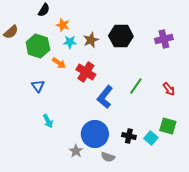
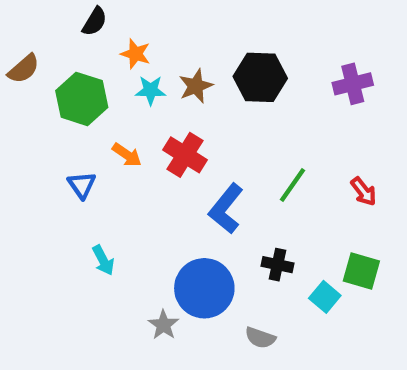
orange arrow: (59, 63) -> (127, 155), moved
black cross: (129, 136) -> (277, 265), moved
gray semicircle: (108, 157) -> (260, 338), moved

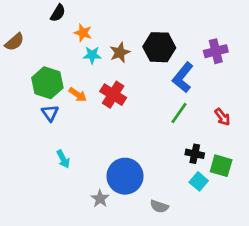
green hexagon: (82, 99) -> (47, 83), moved
blue L-shape: (226, 209) -> (183, 77), moved
black cross: (277, 265) -> (195, 154), moved

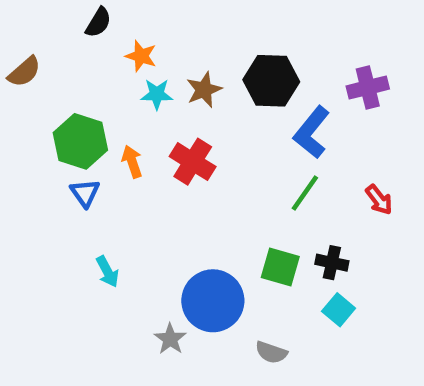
orange arrow: (78, 95) -> (132, 162), turned -144
green square: (221, 166) -> (280, 267), moved

